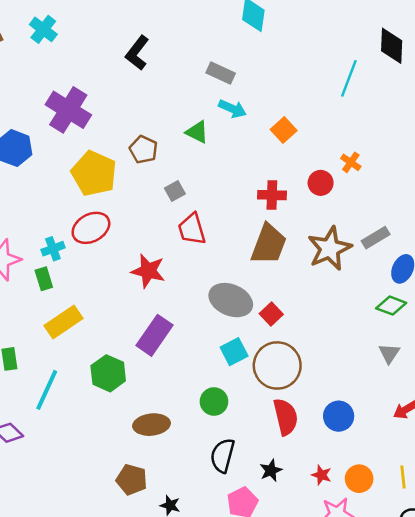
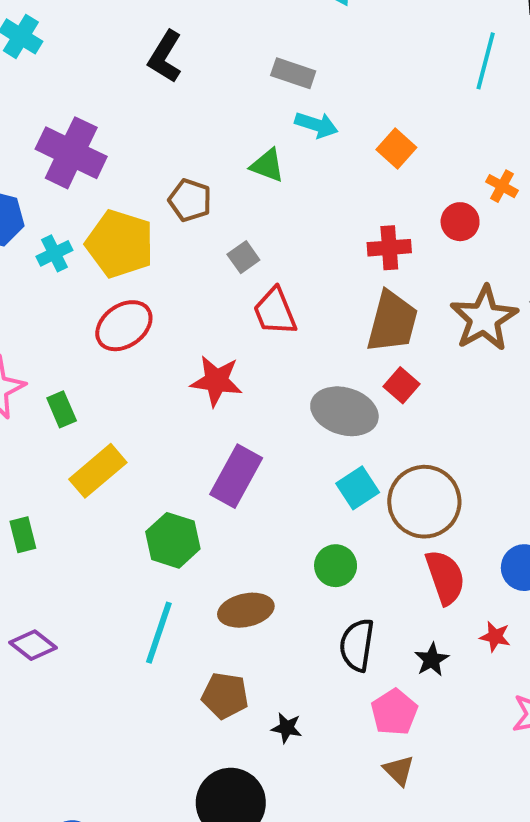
cyan cross: (53, 249) -> (54, 253), moved
red square: (271, 314) -> (401, 385), moved
cyan line: (47, 390) -> (159, 633), moved
red star: (321, 475) -> (495, 637), moved

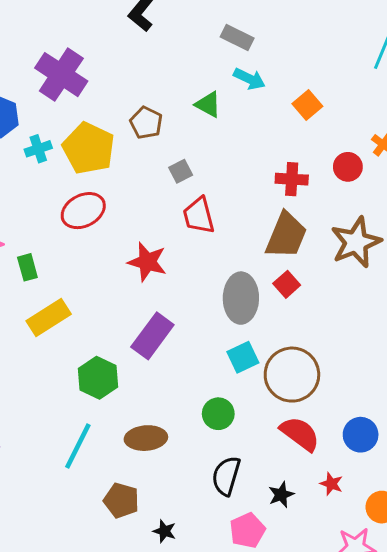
gray ellipse: (344, 411) -> (241, 298), turned 66
red semicircle: (445, 577) -> (300, 434), turned -42

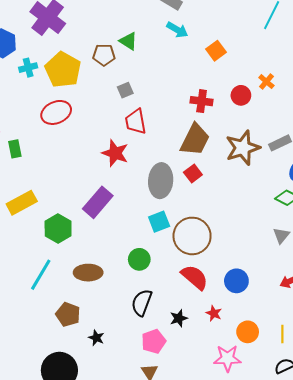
green triangle: (208, 104) -> (128, 41), moved
brown pentagon: (146, 123) -> (104, 55), turned -30
red star: (147, 262) -> (115, 153), moved
yellow rectangle: (49, 317) -> (22, 203), moved

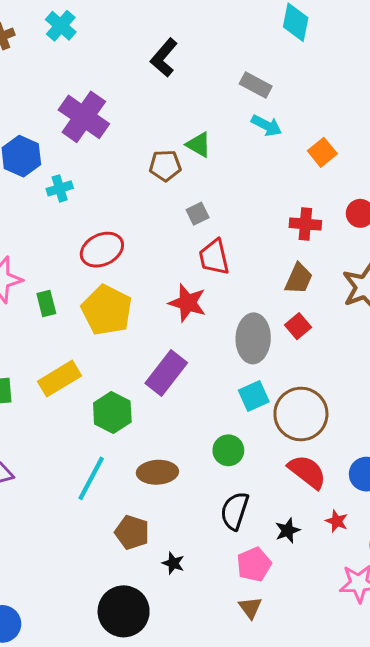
yellow pentagon: (63, 70) -> (107, 310), moved
brown trapezoid: (195, 140) -> (299, 279), size x0.7

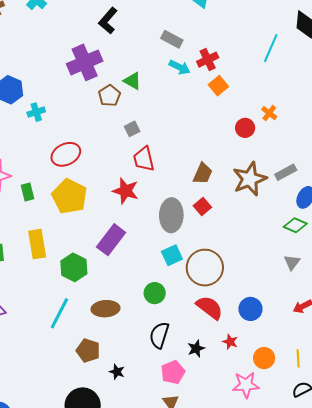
purple cross: (84, 117) -> (85, 62), moved, turned 32
brown pentagon: (165, 166) -> (109, 96), turned -30
red cross: (305, 224) -> (208, 60), moved, turned -30
yellow rectangle: (60, 379) -> (37, 244), turned -68

